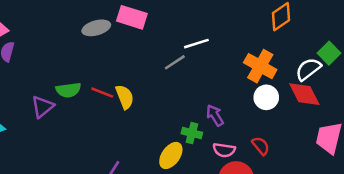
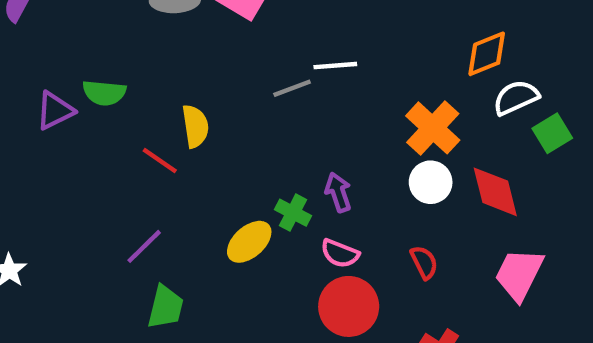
white semicircle: (308, 69) -> (516, 98), moved
red line: (102, 93) -> (160, 160), moved
red semicircle: (261, 146) -> (424, 262), moved

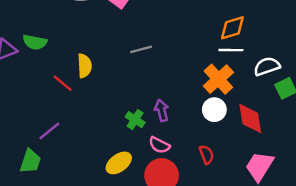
orange diamond: (487, 54) -> (232, 28), moved
white line: (335, 66) -> (231, 50), moved
yellow ellipse: (249, 242) -> (119, 163), moved
green trapezoid: (165, 307) -> (30, 161), moved

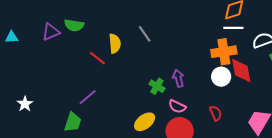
gray line: (141, 49) -> (145, 34), moved, turned 72
orange cross: (218, 79) -> (224, 52), turned 35
red diamond: (250, 118) -> (241, 71), moved

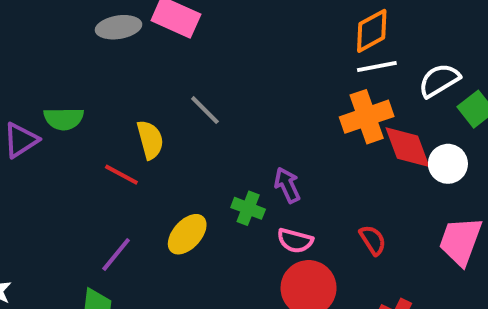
white circle: (221, 77) -> (448, 164), moved
yellow ellipse: (145, 122) -> (187, 234), moved

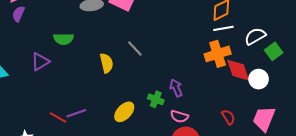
green semicircle: (64, 119) -> (63, 39), moved
red line: (121, 175) -> (58, 118), moved
red semicircle: (373, 240) -> (228, 117), moved
purple line: (116, 255) -> (76, 113), moved, turned 30

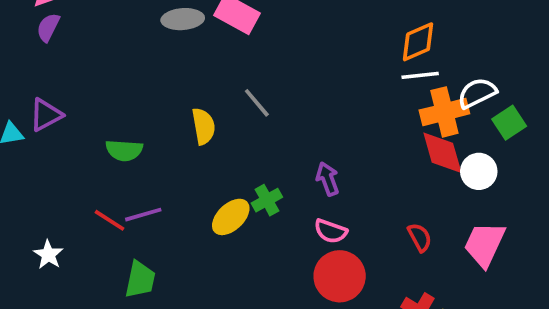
green semicircle: (63, 39) -> (124, 150), moved
orange cross: (218, 54) -> (444, 112), moved
purple triangle: (40, 62) -> (46, 115), moved
green cross: (156, 99) -> (267, 200), moved, turned 35

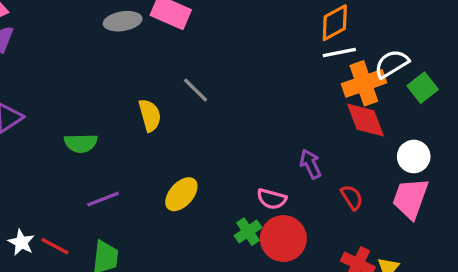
white circle: (479, 171) -> (414, 156), moved
purple arrow: (328, 179) -> (310, 164), moved
green cross: (267, 200) -> (248, 232), moved
red line: (110, 220) -> (55, 246), moved

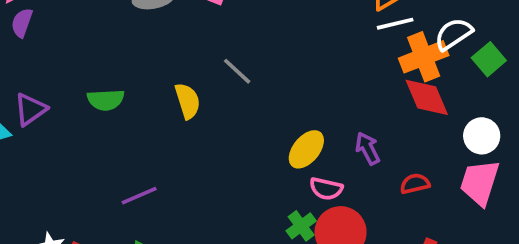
green semicircle: (81, 143) -> (106, 100), moved
yellow ellipse: (181, 194) -> (306, 149), moved
red semicircle: (352, 197) -> (415, 184), turned -68

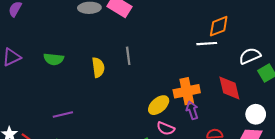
white line: (395, 24) -> (207, 44), moved
orange cross: (424, 57) -> (187, 91), moved
gray line: (237, 71) -> (128, 56), turned 30

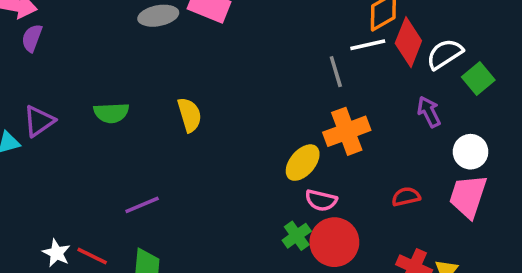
gray line: (128, 56) -> (336, 72), moved
red diamond: (229, 88) -> (408, 42), moved, turned 44
purple arrow: (192, 110) -> (429, 112), moved

